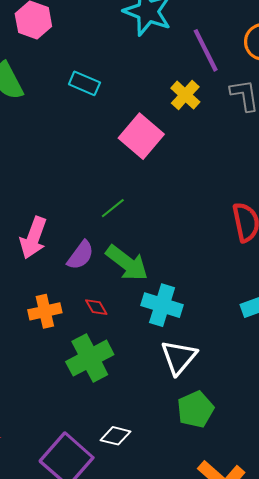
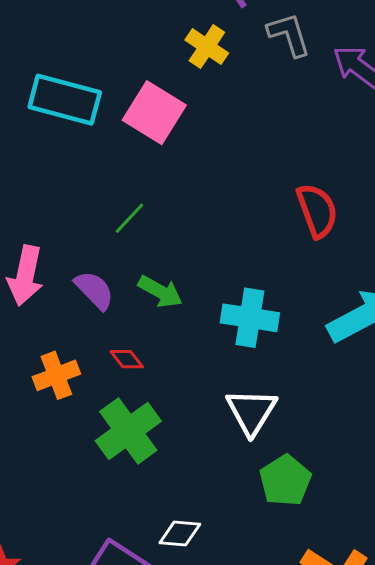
cyan rectangle: (84, 83) -> (65, 100), moved, size x1.6
purple semicircle: (81, 255) -> (94, 290), turned -72
green arrow: (127, 263) -> (160, 292), size x0.7
cyan cross: (162, 305) -> (250, 318), moved

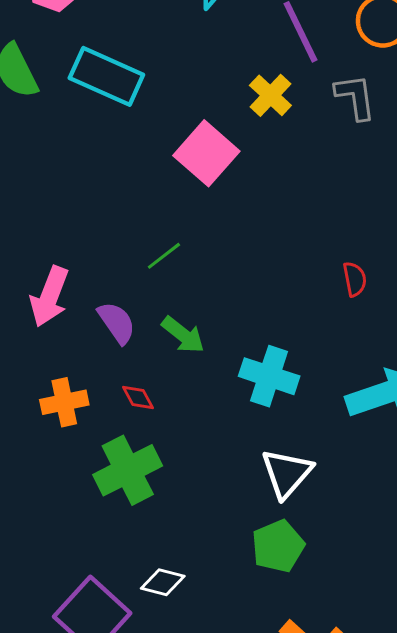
cyan rectangle: (65, 100) -> (106, 76), moved
red semicircle: (317, 211) -> (355, 279), size x0.6
white triangle: (251, 412) -> (287, 473), moved

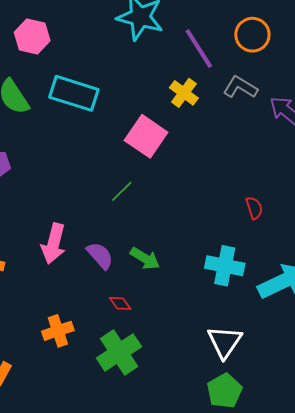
gray L-shape: (355, 97) -> (240, 87), turned -44
green line: (164, 256) -> (122, 191), moved
cyan cross: (269, 376) -> (225, 266), moved
orange cross: (64, 402) -> (58, 331), moved

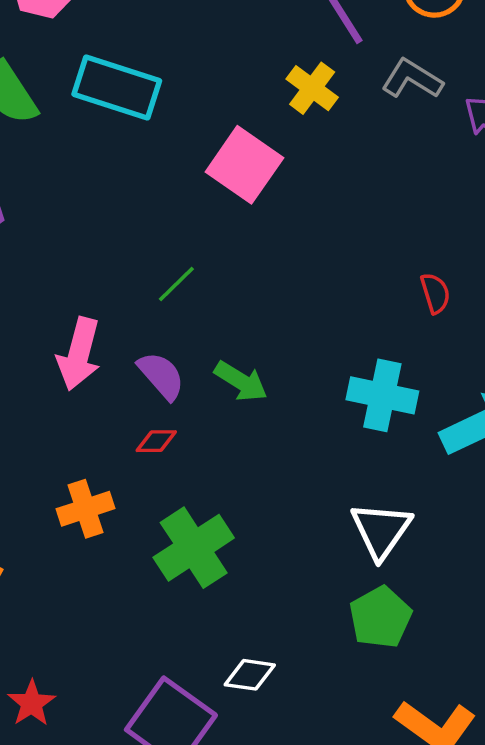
green line: (122, 191) -> (176, 284), moved
red diamond: (120, 303) -> (156, 441), moved, turned -55

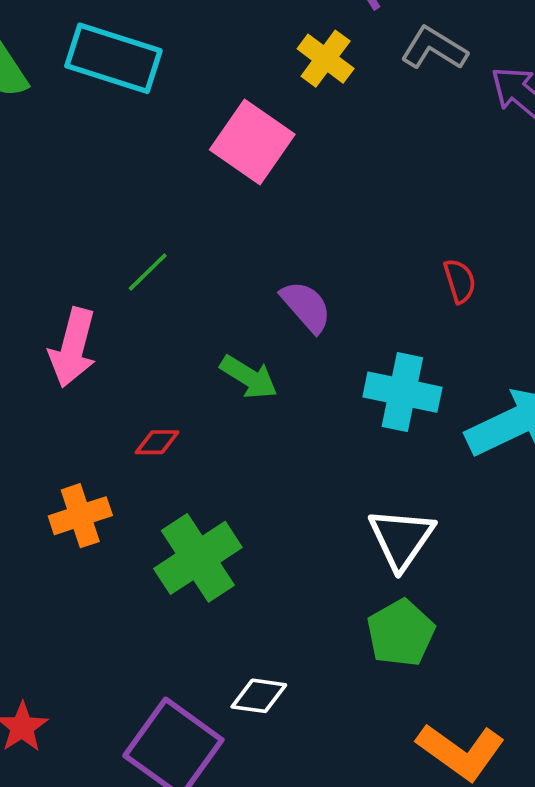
green line: (176, 284) -> (148, 272), moved
purple semicircle: (161, 376) -> (306, 307), moved

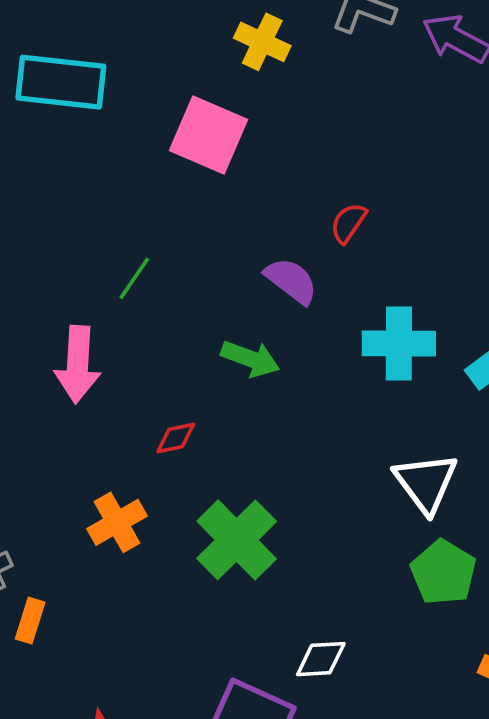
red semicircle: (460, 281) -> (348, 223), moved, turned -117

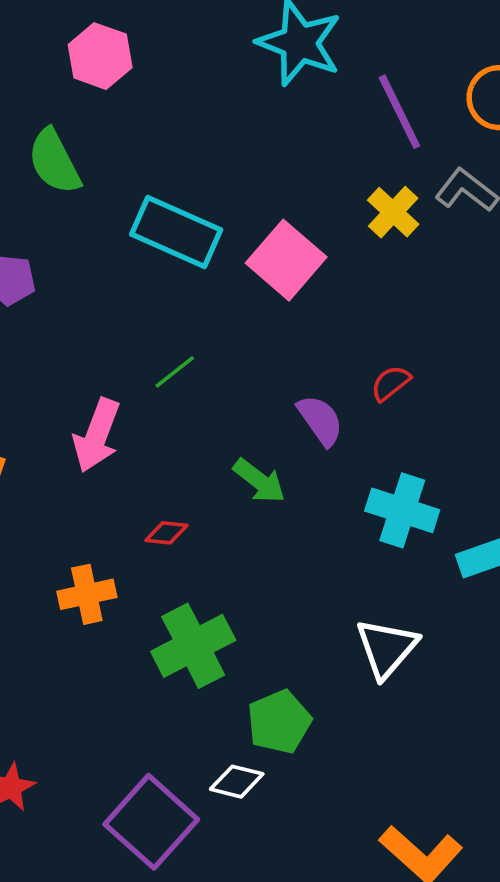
yellow cross: (262, 42) -> (393, 212), moved
cyan rectangle: (61, 82) -> (176, 232), moved
green pentagon: (443, 572) -> (279, 722), moved

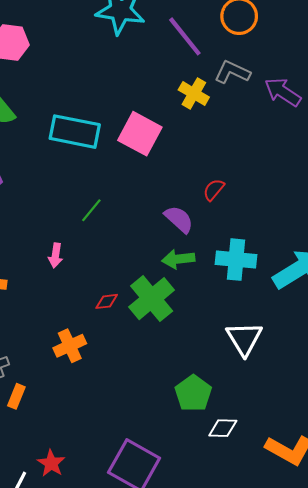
pink arrow: (97, 435) -> (55, 255), size x0.6
green arrow: (259, 481) -> (178, 259), moved, turned 148
green cross: (193, 646) -> (152, 299), moved
white diamond: (237, 782) -> (223, 428), moved

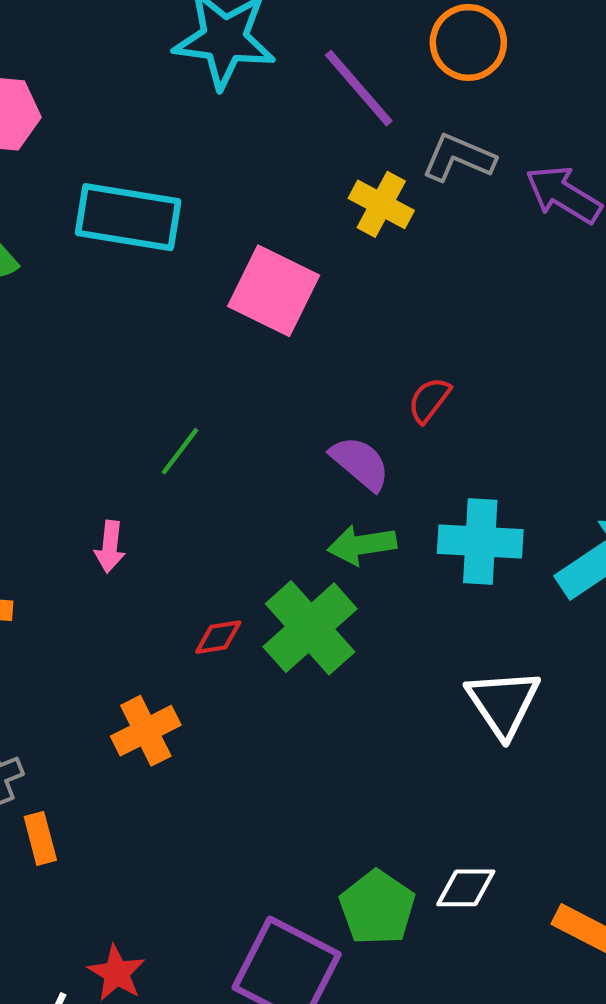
cyan rectangle: (75, 132) -> (128, 217), moved
green pentagon: (193, 393) -> (377, 908), moved
orange rectangle: (16, 396) -> (40, 838), turned -35

